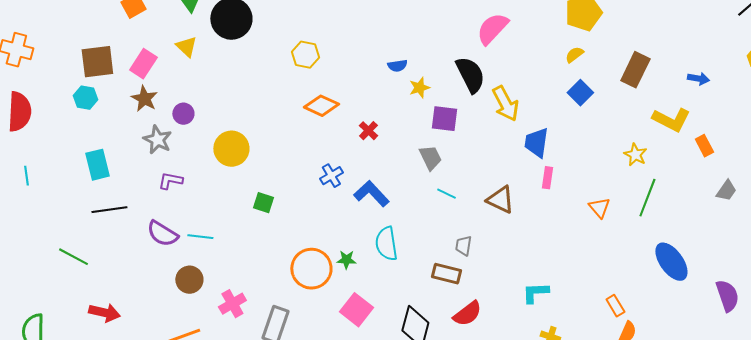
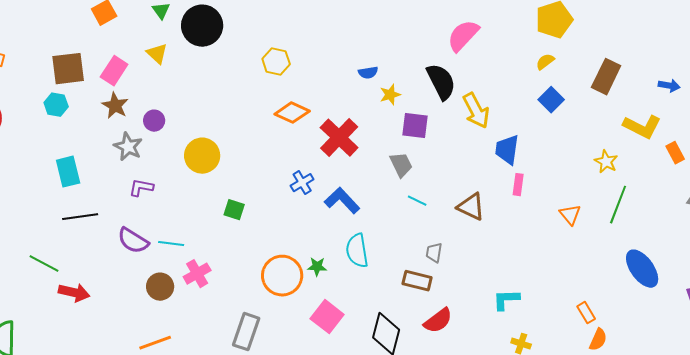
red cross: (368, 131) -> (339, 138), size x2.0
pink cross: (232, 304) -> (197, 274), moved
red arrow: (104, 313) -> (74, 293), moved

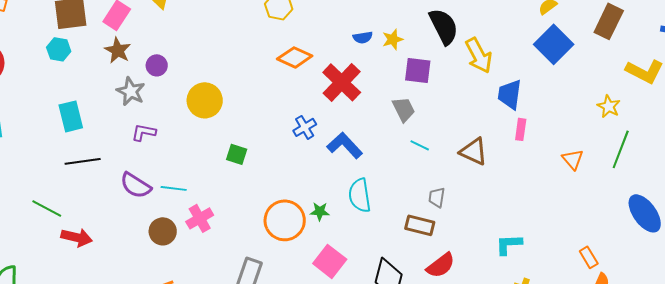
blue semicircle: (368, 73) -> (363, 37), moved
blue square: (551, 100) -> (554, 44), size x1.5

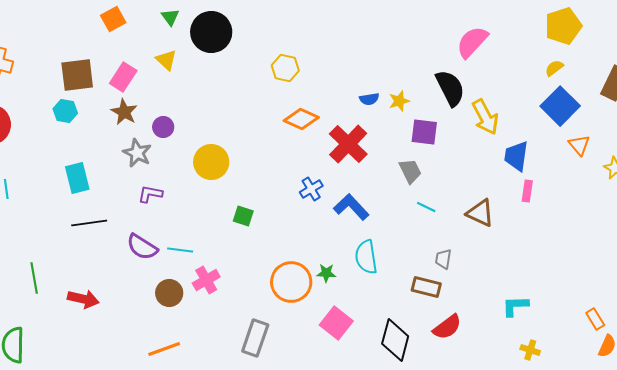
orange triangle: (573, 159) -> (579, 145), moved
green line: (47, 208) -> (34, 278), moved, turned 52

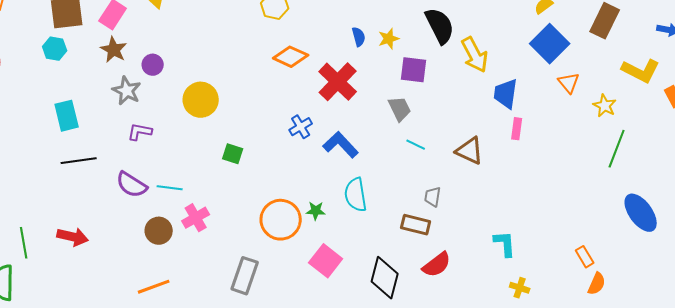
blue semicircle: (369, 99) -> (359, 37), turned -96
green line: (34, 278) -> (24, 243), moved
cyan L-shape: (515, 306) -> (505, 244), turned 88

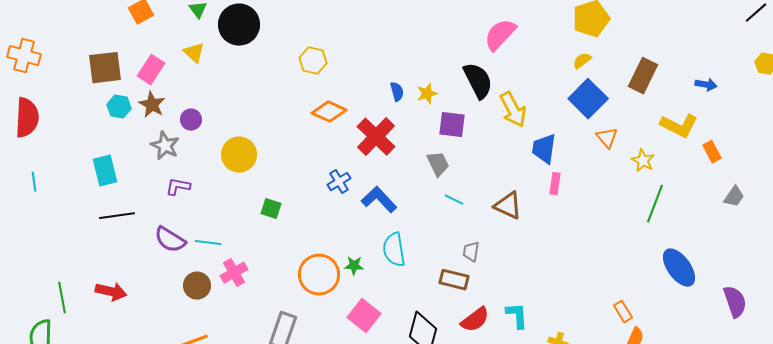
cyan hexagon: (55, 49) -> (119, 107), moved
cyan L-shape: (505, 244) -> (517, 316), moved

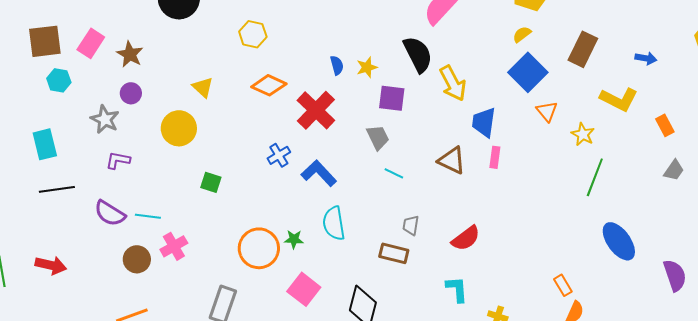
yellow triangle: (194, 53) -> (203, 87), moved
brown star: (152, 105) -> (130, 54), moved
orange rectangle: (712, 152) -> (665, 125), moved
brown triangle: (508, 206) -> (452, 160), moved
red semicircle: (475, 320) -> (466, 238), moved

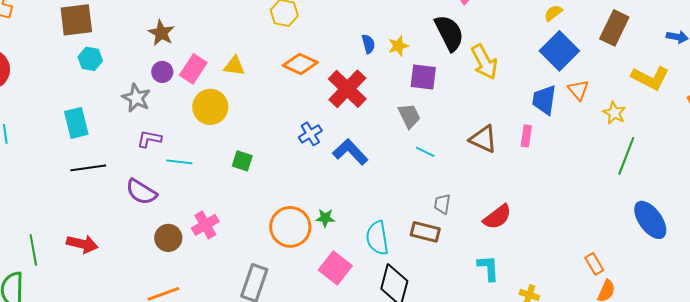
pink rectangle: (91, 43) -> (193, 69), moved
yellow triangle: (203, 87) -> (234, 66), turned -35
blue trapezoid: (484, 122) -> (544, 100), moved
cyan line: (148, 216) -> (179, 162), moved
cyan semicircle: (334, 223) -> (377, 238), moved

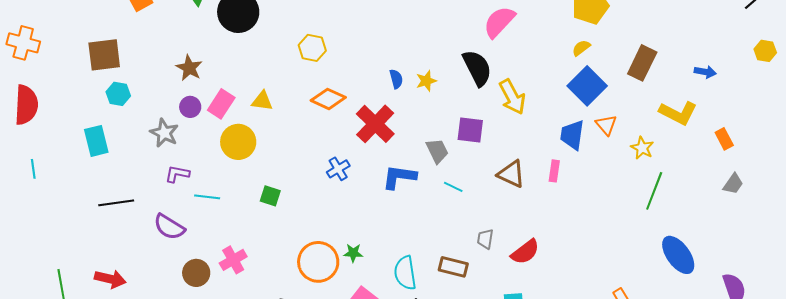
purple square: (423, 77) -> (470, 130), moved
cyan rectangle: (76, 123) -> (96, 141), moved
blue L-shape: (350, 152) -> (399, 177), moved, turned -39
gray trapezoid: (442, 204) -> (485, 239), moved

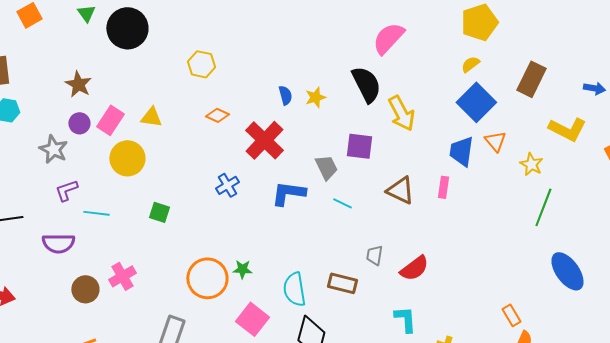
orange diamond: (328, 99) -> (217, 115), size x0.7
purple L-shape: (177, 174) -> (66, 190), turned -30
purple semicircle: (169, 227) -> (58, 243), turned -32

